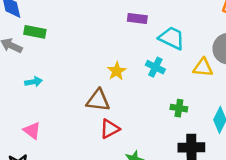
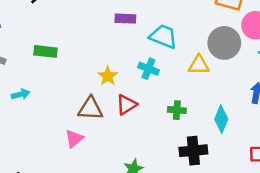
green rectangle: (35, 32) -> (45, 51), moved
red triangle: (110, 129) -> (126, 105), moved
pink triangle: (32, 131) -> (74, 138), moved, turned 48

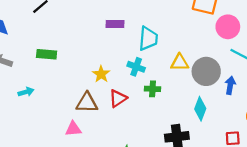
cyan trapezoid: (163, 36) -> (148, 39), turned 75
gray circle: (224, 43) -> (206, 71), moved
green cross: (177, 110) -> (153, 89), moved
pink triangle: (74, 138) -> (73, 129), turned 36

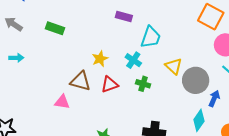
yellow triangle: (180, 63) -> (174, 66), turned 30
cyan arrow: (26, 92) -> (16, 58), moved
cyan diamond: (200, 109) -> (199, 120), moved

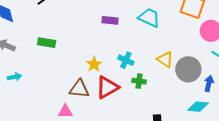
cyan trapezoid: (151, 37) -> (149, 18), moved, turned -75
red triangle: (110, 84) -> (107, 87), size x1.4
cyan diamond: (199, 120) -> (198, 107), turned 70

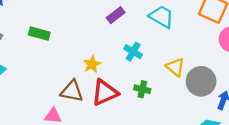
purple rectangle: (110, 20) -> (116, 15), turned -49
cyan cross: (126, 60) -> (133, 52), moved

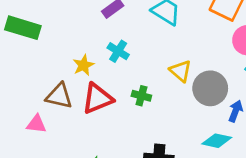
green rectangle: (39, 34) -> (23, 28), size x1.4
cyan cross: (133, 52) -> (118, 51), moved

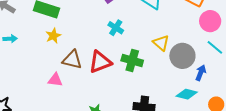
yellow star: (83, 65) -> (53, 36), moved
green cross: (141, 96) -> (132, 60), size x1.5

